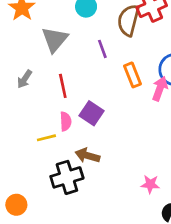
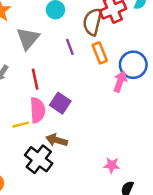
orange rectangle: (133, 75) -> (100, 53), moved
pink semicircle: (66, 121) -> (38, 110), size x1.5
black cross: (67, 177) -> (39, 159), turned -36

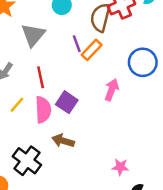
orange rectangle: (100, 53) -> (92, 50), moved, turned 66
pink arrow: (120, 82) -> (112, 90), moved
yellow line: (21, 125) -> (17, 105), moved, turned -35
black cross: (39, 159) -> (27, 161), moved

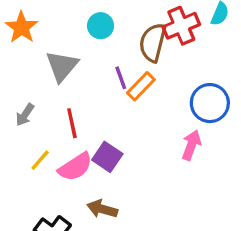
pink arrow: (112, 90) -> (191, 145), moved
pink semicircle: (43, 110) -> (75, 167), turned 60

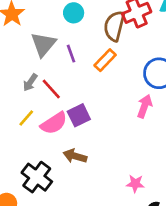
purple line: (121, 78) -> (71, 54), moved
gray arrow: (25, 115) -> (30, 82), moved
red line: (72, 123) -> (51, 89), turned -30
purple square: (107, 157) -> (79, 115), turned 30

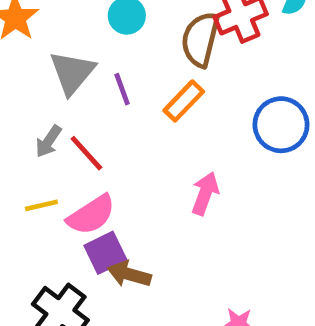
pink arrow: (145, 106) -> (205, 194), moved
purple square: (79, 115) -> (105, 253), moved
yellow line: (26, 118) -> (41, 205), turned 36

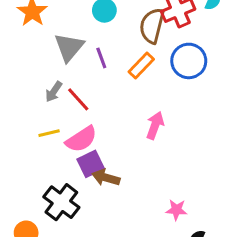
blue circle: (281, 125) -> (189, 61), moved

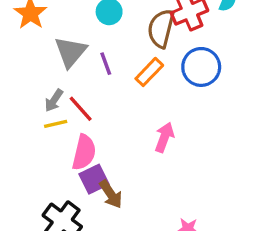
yellow line: (49, 133) -> (56, 124), moved
pink semicircle: (81, 139) -> (84, 152), turned -44
brown arrow: (106, 178) -> (111, 194), turned -140

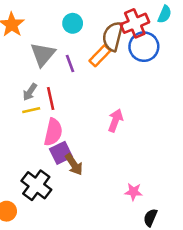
blue circle: (201, 67) -> (144, 47), moved
orange rectangle: (149, 72) -> (100, 56), moved
red line: (81, 109) -> (51, 98), turned 30

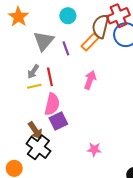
pink arrow: (115, 120) -> (90, 80), moved
brown arrow: (74, 165) -> (35, 130), moved
pink star: (134, 192) -> (94, 149), moved

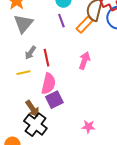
gray triangle: (44, 41) -> (23, 24), moved
purple line: (66, 48) -> (61, 21), moved
yellow line: (34, 86) -> (23, 73), moved

